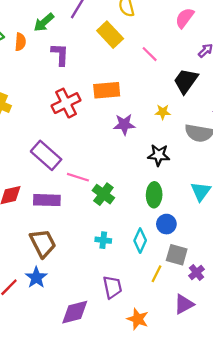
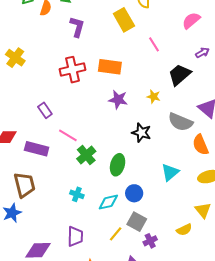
purple rectangle: (46, 155) -> (45, 110), size x0.6
green ellipse: (154, 195) -> (118, 165), moved
cyan diamond: (140, 241) -> (108, 202), turned 40

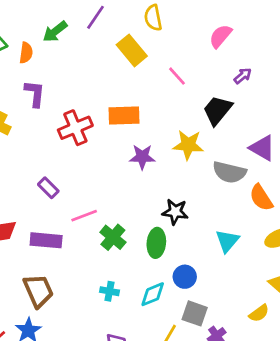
purple L-shape: (77, 27) -> (35, 94), moved
yellow star: (153, 97) -> (188, 145), size x1.6
black star: (141, 133) -> (175, 212), moved
pink line: (68, 135) -> (84, 216), turned -42

